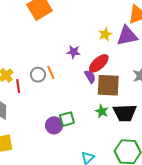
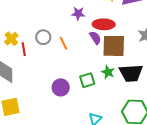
red ellipse: (99, 63) -> (104, 24), turned 45
orange line: (51, 72) -> (64, 43), moved
green square: (67, 119) -> (87, 80), moved

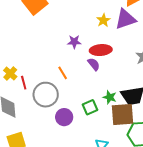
gray circle: (43, 37) -> (46, 95), moved, size x1.6
brown square: (114, 46) -> (122, 115), moved

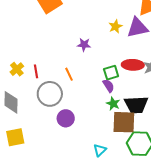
red ellipse: (101, 50) -> (133, 65), moved
purple semicircle: (94, 64) -> (109, 86), moved
red line: (24, 83) -> (36, 71), moved
green square: (90, 107) -> (111, 73), moved

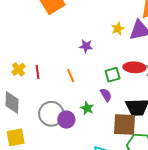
purple semicircle: (109, 86) -> (106, 95), moved
gray circle: (50, 94) -> (51, 114), moved
green star: (113, 104) -> (87, 108), moved

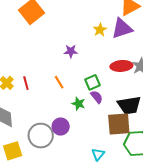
green square: (113, 75) -> (93, 82), moved
green star: (87, 108) -> (78, 104), moved
gray circle: (51, 114) -> (41, 136), moved

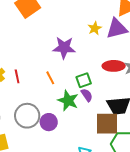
purple star: (71, 51) -> (64, 48), size x1.6
green star: (78, 104) -> (68, 101), size x1.5
gray circle: (41, 136) -> (27, 116), moved

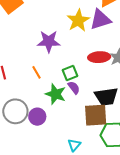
yellow star: (95, 28) -> (78, 20), size x1.6

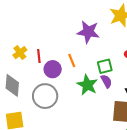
purple circle: (37, 117) -> (53, 69), moved

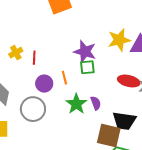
yellow cross: (20, 53) -> (16, 53), moved
red line: (39, 56) -> (34, 58), moved
green square: (105, 66) -> (87, 67), moved

